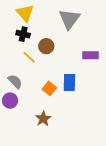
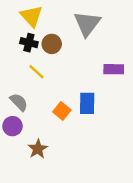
brown circle: (46, 46) -> (52, 44), moved
brown star: (43, 119) -> (38, 149), moved

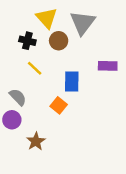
yellow triangle: (31, 16) -> (47, 18), moved
brown circle: (52, 44) -> (59, 41), moved
blue rectangle: (87, 103) -> (72, 81), moved

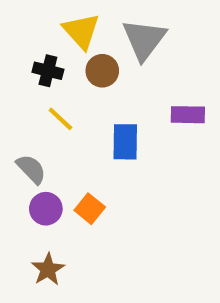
orange square: (59, 105) -> (90, 209), moved
purple circle: (12, 120) -> (46, 209), moved
brown star: (36, 141) -> (48, 269), moved

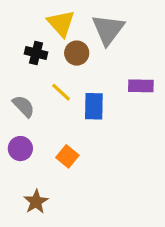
yellow line: (60, 119) -> (61, 92), moved
gray semicircle: (31, 169) -> (23, 106), moved
purple circle: (46, 209) -> (20, 149), moved

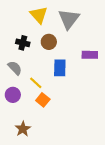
black cross: (36, 53) -> (23, 43), moved
brown circle: (77, 53) -> (49, 42), moved
yellow line: (61, 92) -> (36, 83), moved

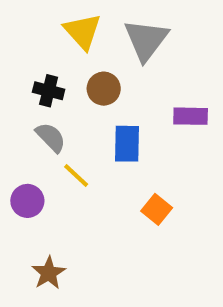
gray semicircle: (15, 68) -> (51, 137), moved
orange square: (43, 100) -> (157, 209), moved

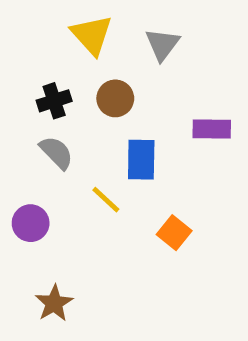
gray triangle: (146, 40) -> (162, 44), size x0.7
black cross: (49, 91) -> (54, 101), turned -32
yellow line: (76, 175) -> (106, 200), moved

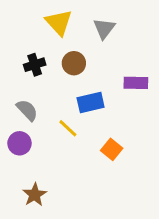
gray semicircle: (56, 153) -> (27, 110), moved
blue rectangle: (141, 160) -> (91, 103), turned 76

